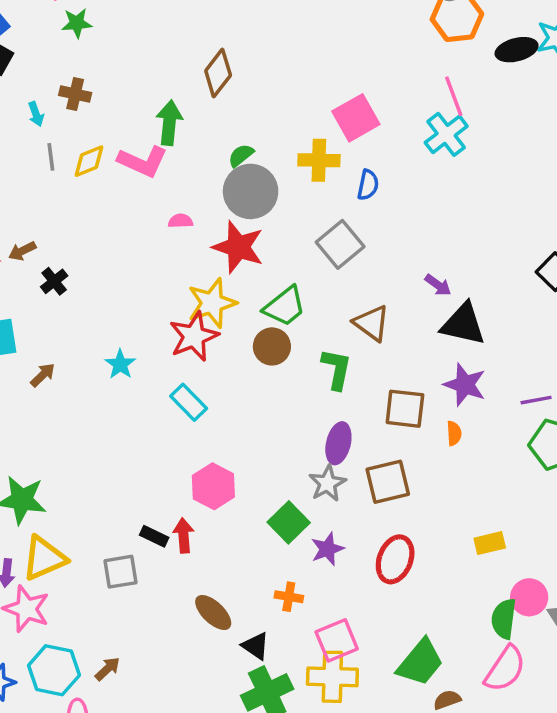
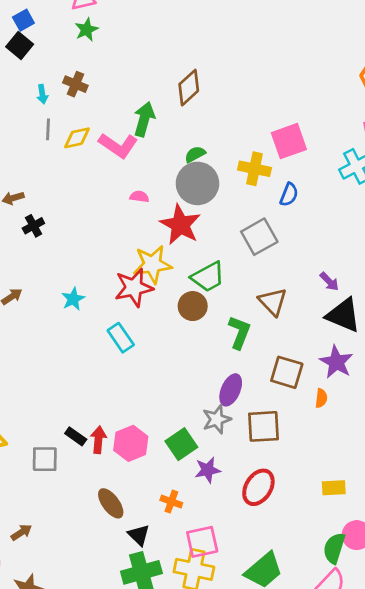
green star: (77, 23) -> (86, 30), turned -30
pink hexagon: (213, 486) -> (131, 443), moved

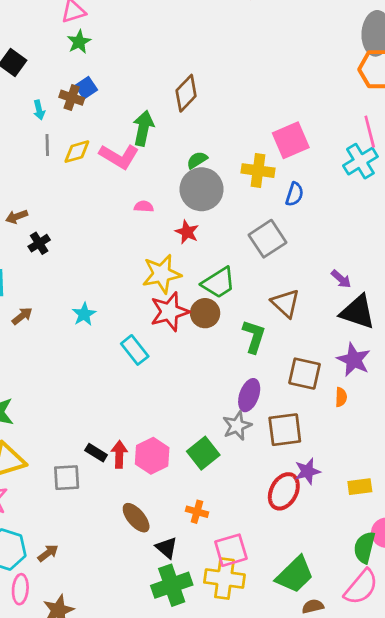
blue square: (23, 20) -> (86, 88), moved
red star: (180, 225) -> (187, 232), size x0.6
red star: (134, 288) -> (169, 312), moved
purple star: (208, 470) -> (307, 471), moved

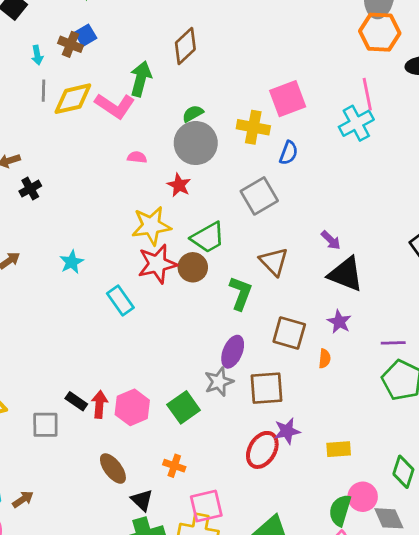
yellow diamond: (77, 152) -> (73, 99), size x1.4
purple star: (354, 360) -> (339, 322), size x0.7

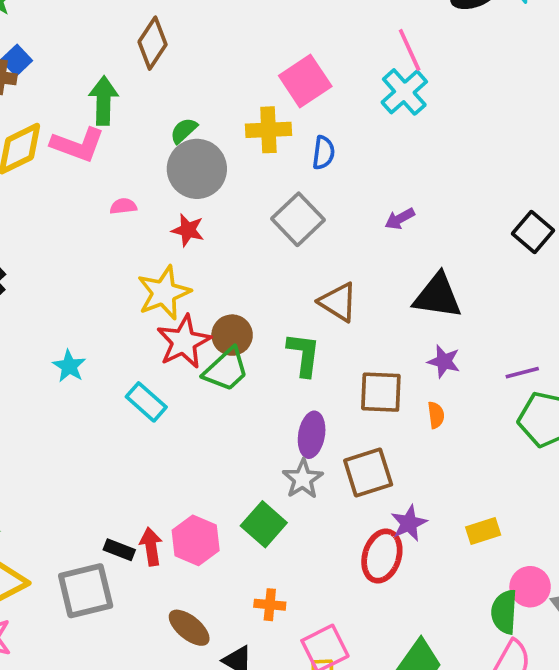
green trapezoid: (208, 237) -> (226, 370), moved
purple arrow: (331, 240) -> (400, 219), moved, turned 120
gray square: (45, 425) -> (86, 591), size x1.4

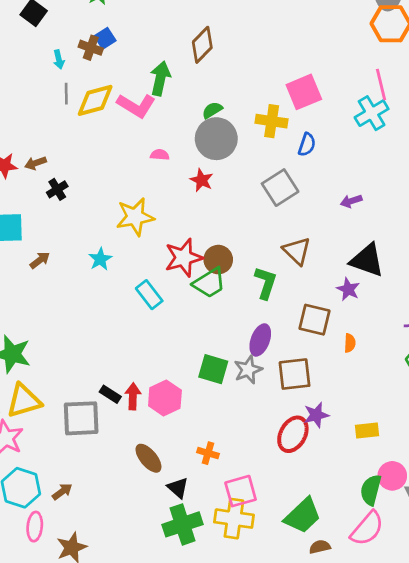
yellow star: (164, 293) -> (135, 217), moved
purple star: (444, 361) -> (348, 289), moved
green square: (264, 524) -> (213, 369), moved, turned -36

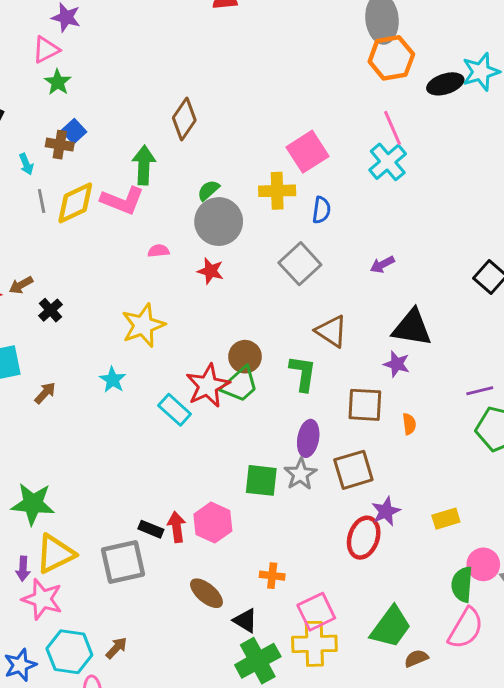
red star: (184, 258) -> (208, 386), moved

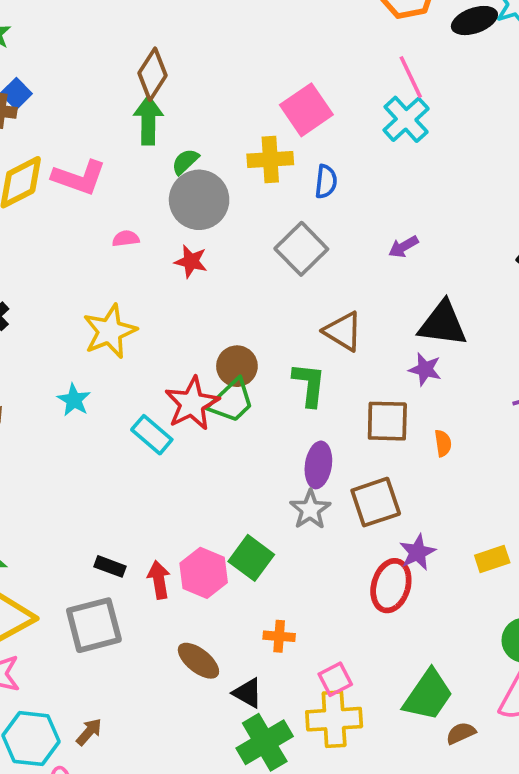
green arrow: (144, 165) -> (148, 120), moved
green square: (261, 480) -> (251, 558), moved, turned 32
black rectangle: (151, 529) -> (110, 566), moved
pink square: (316, 612) -> (335, 679), size x0.7

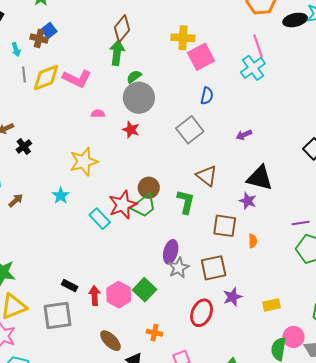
yellow cross: (270, 159) -> (183, 38), moved
purple ellipse: (318, 465) -> (171, 252), moved
red ellipse: (391, 586) -> (202, 313), moved

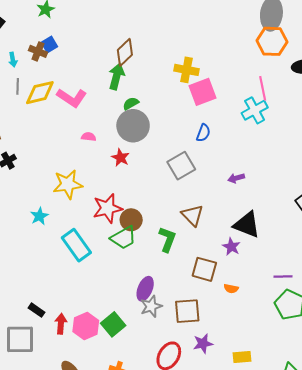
red star: (123, 205) -> (107, 208), moved
cyan rectangle: (100, 219) -> (76, 245), size x1.4
orange semicircle: (253, 241) -> (231, 289), turned 96

